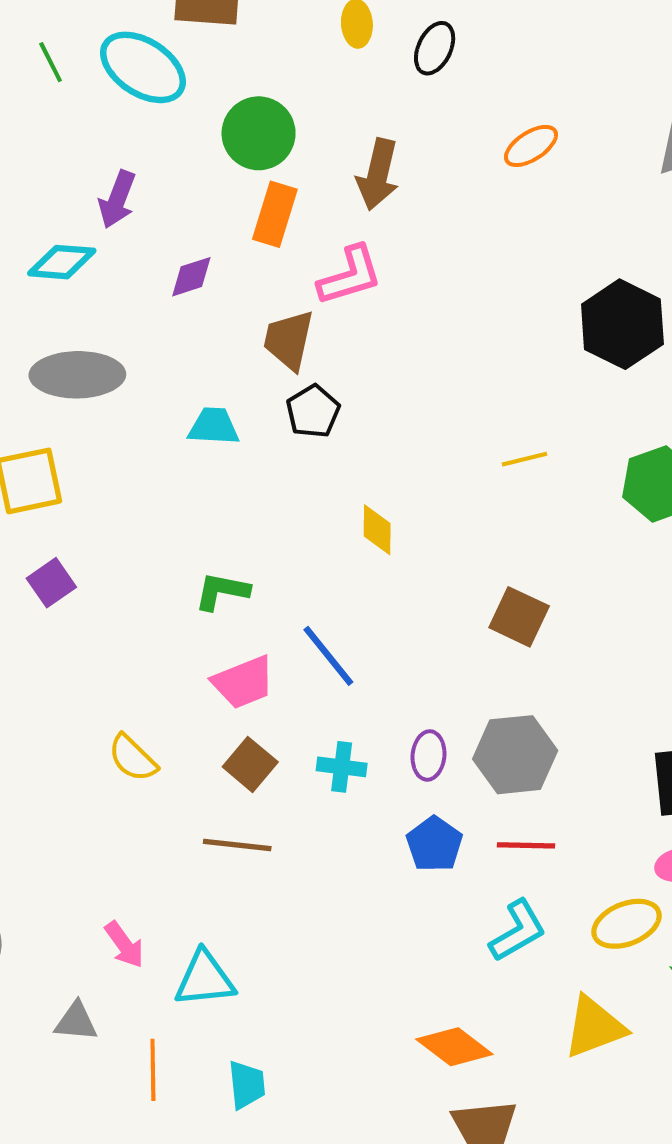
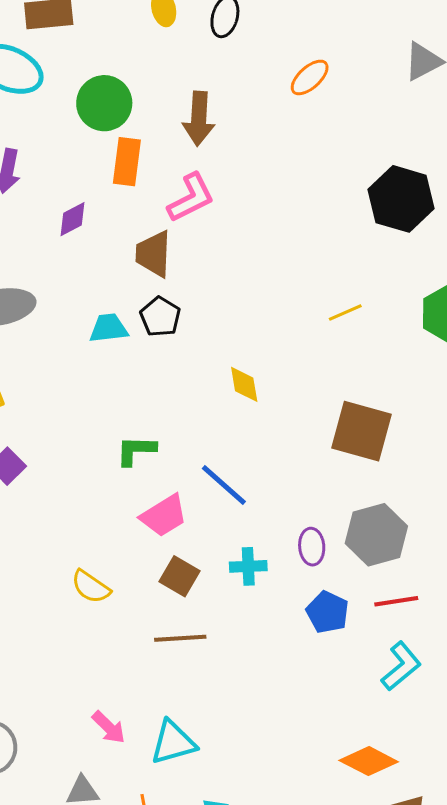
black pentagon: (313, 411) -> (160, 317), moved
brown square: (519, 617) -> (362, 431), size x1.4

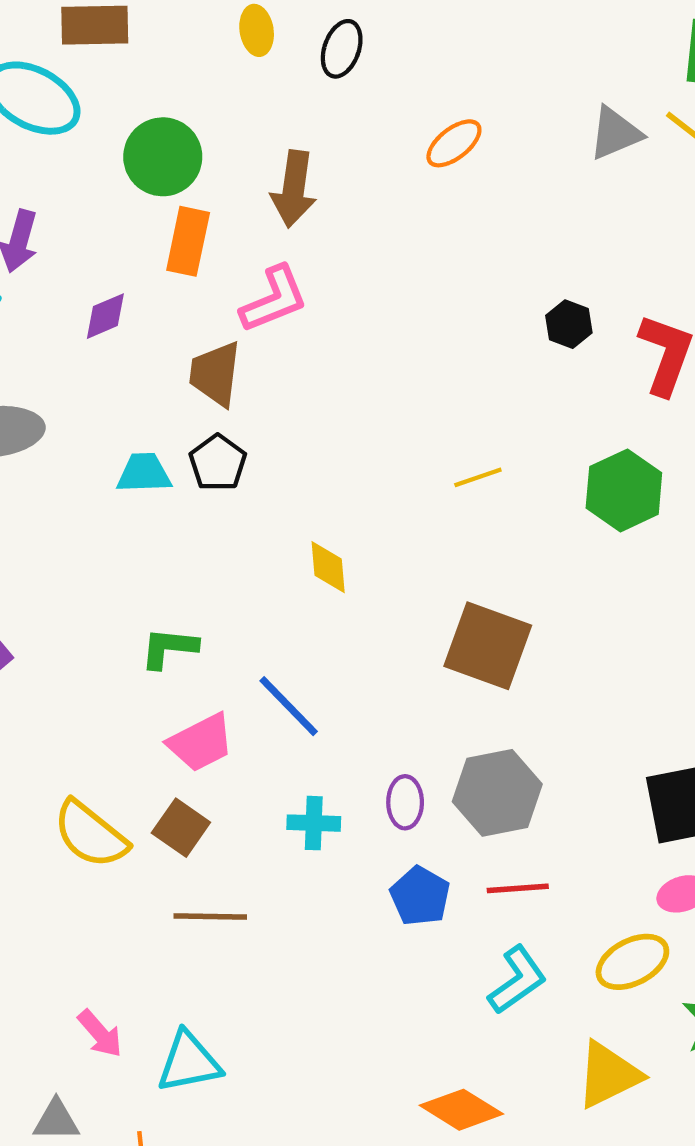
black hexagon: (401, 199) -> (569, 324), size x0.5
brown square: (179, 576) -> (181, 828), moved
yellow semicircle: (91, 587) -> (90, 834), size x1.4

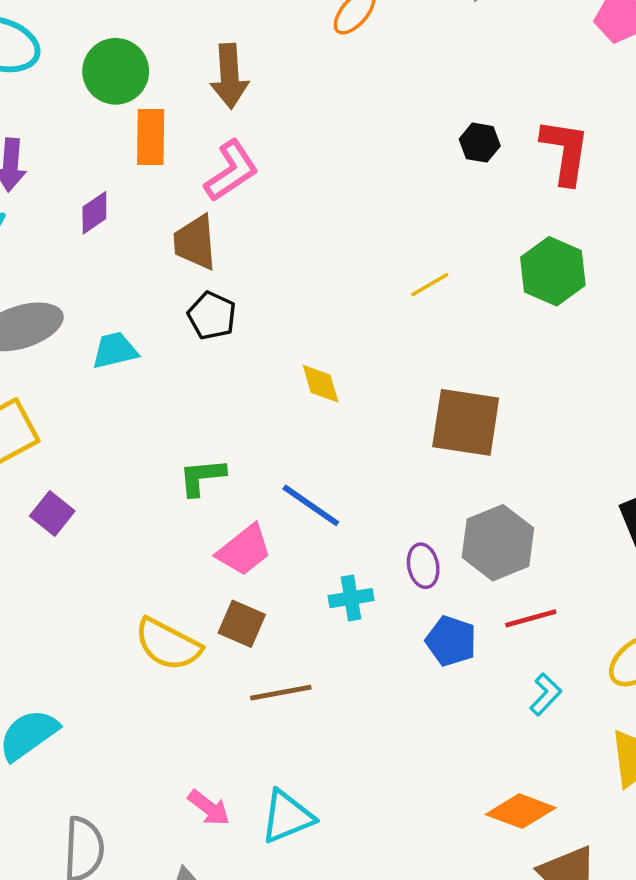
cyan trapezoid: (144, 473) -> (115, 350), moved
cyan L-shape: (517, 980) -> (546, 694), size x0.7

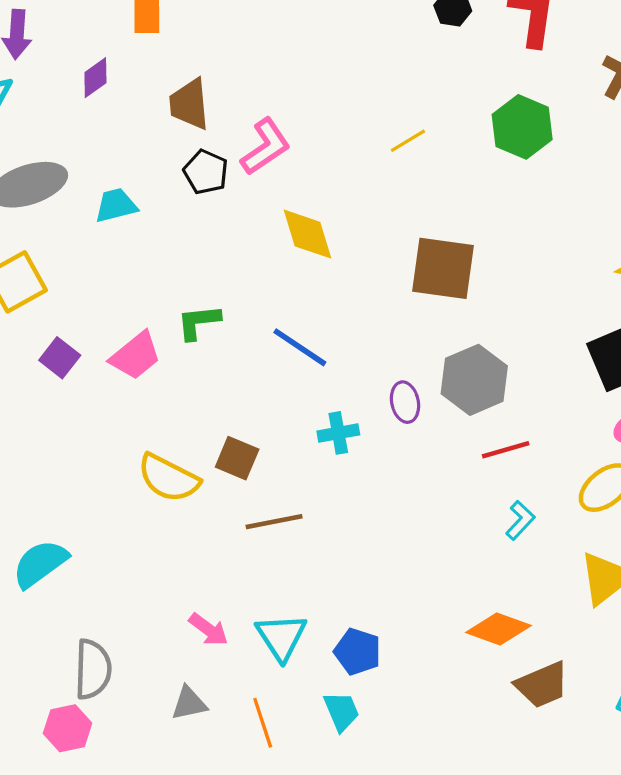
pink L-shape: (231, 171) -> (266, 147), moved
yellow diamond: (321, 384) -> (308, 234), size x1.4
pink trapezoid: (244, 550) -> (136, 356), moved
blue pentagon: (451, 641) -> (358, 652), moved
cyan triangle: (287, 817) -> (281, 637), turned -40

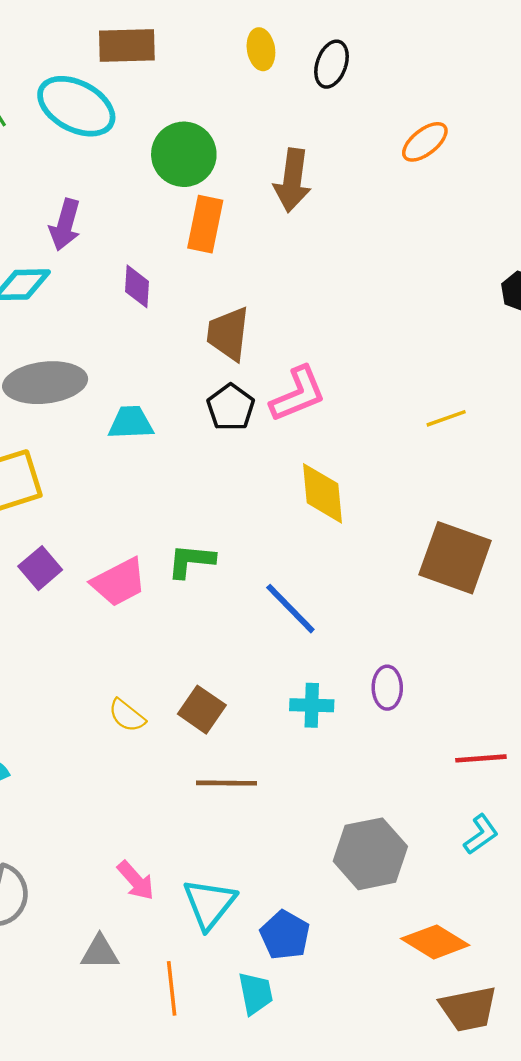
purple diamond: (95, 78) -> (137, 286), turned -63
gray hexagon: (474, 380) -> (370, 854), moved
yellow semicircle: (169, 478) -> (127, 716), size x0.6

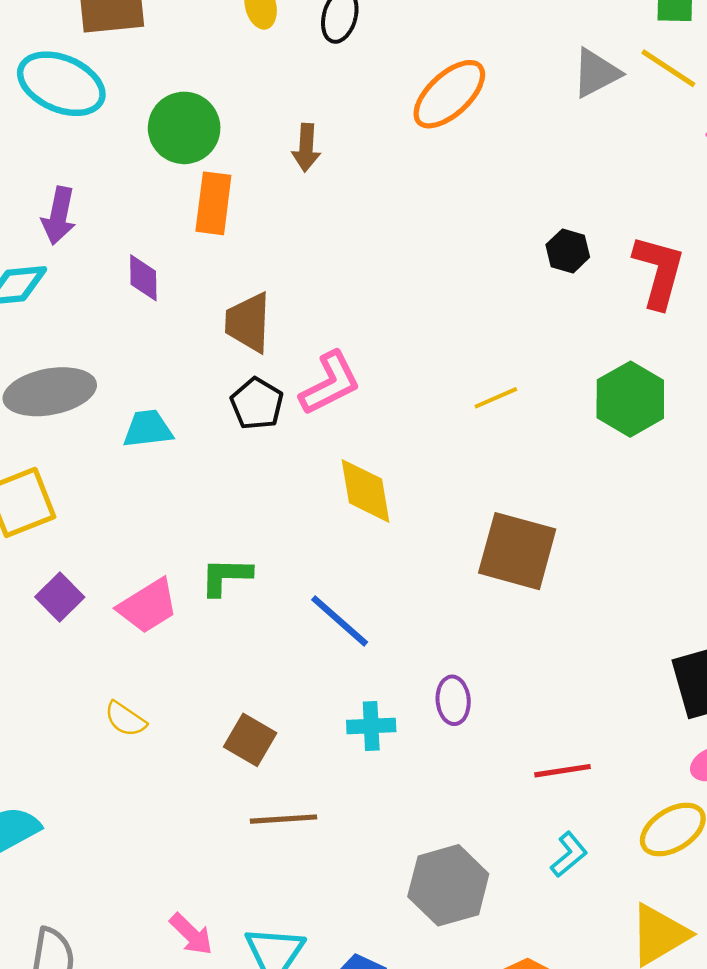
orange ellipse: (425, 142) -> (449, 94), size x1.5
brown arrow: (292, 180) -> (306, 148), size x0.7
yellow semicircle: (127, 716) -> (125, 719), moved

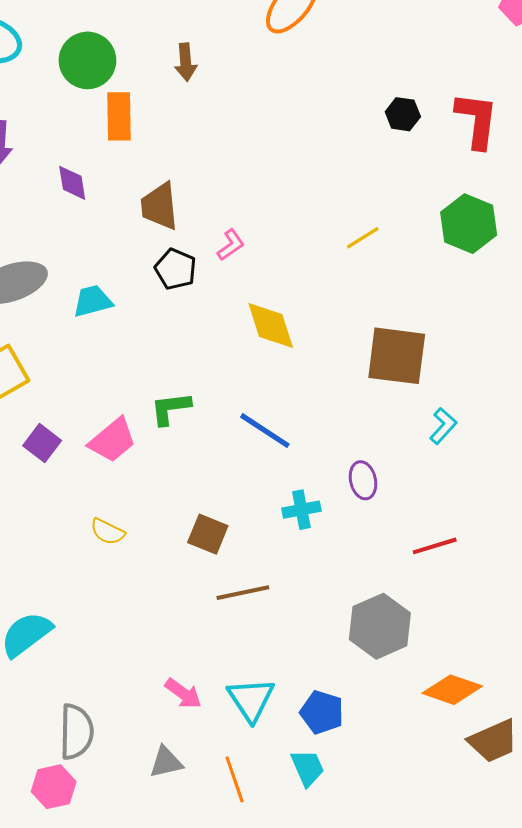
pink L-shape: (330, 383) -> (231, 245), size x0.6
red line: (563, 771) -> (435, 546), moved
cyan L-shape: (569, 855) -> (443, 426), moved

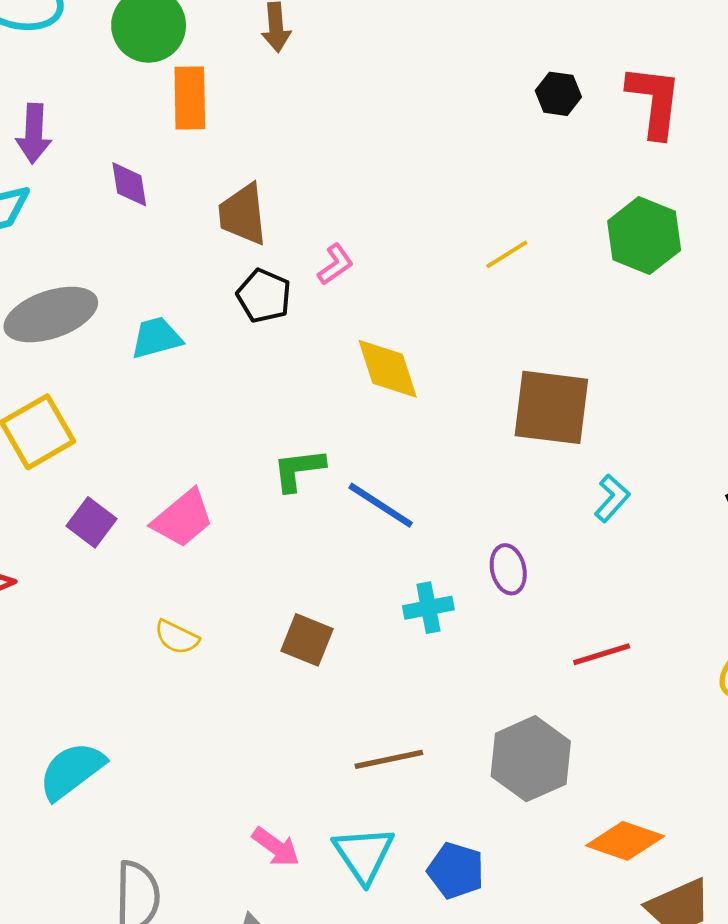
green L-shape: (170, 408) -> (299, 470), moved
brown line: (243, 593) -> (389, 759), moved

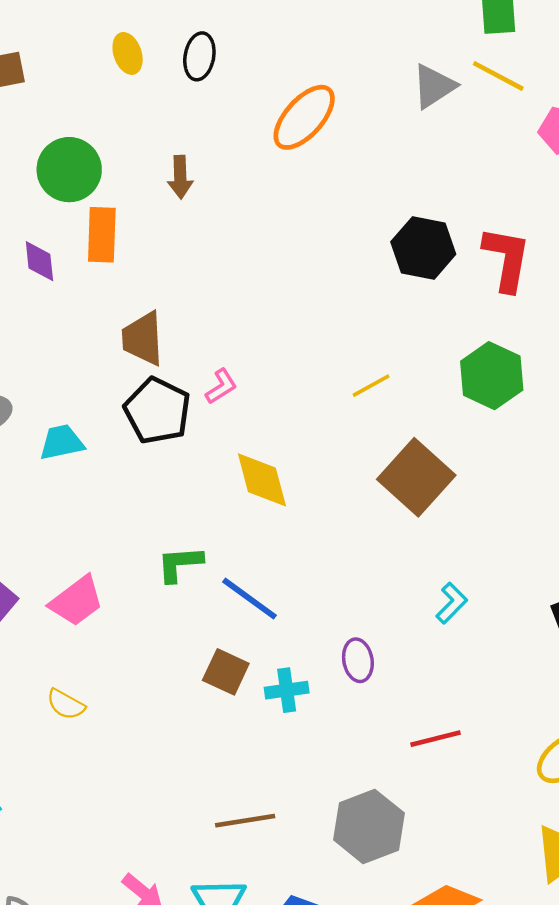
black hexagon: (558, 94) -> (423, 248), size x1.6
purple diamond: (129, 184) -> (39, 261), moved
black pentagon: (264, 296) -> (157, 411), size x1.4
brown square: (551, 407) -> (416, 477), moved, turned 32
brown square: (307, 640) -> (226, 672), moved

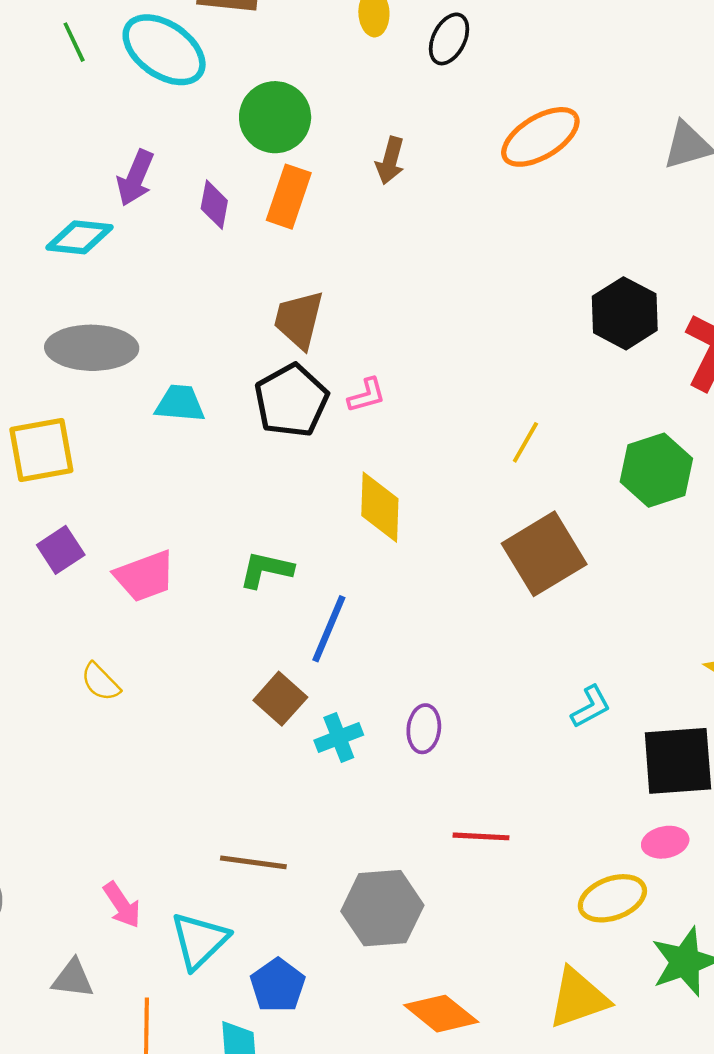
yellow line: (371, 386) -> (525, 442), turned -48
blue line: (250, 599) -> (329, 629), turned 60
cyan L-shape: (452, 603) -> (591, 707), moved
cyan cross: (287, 690) -> (339, 738), turned -30

